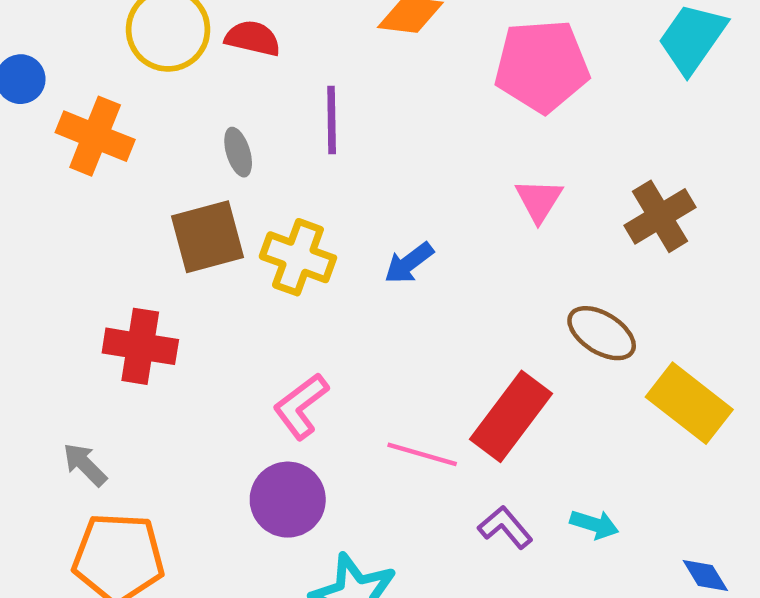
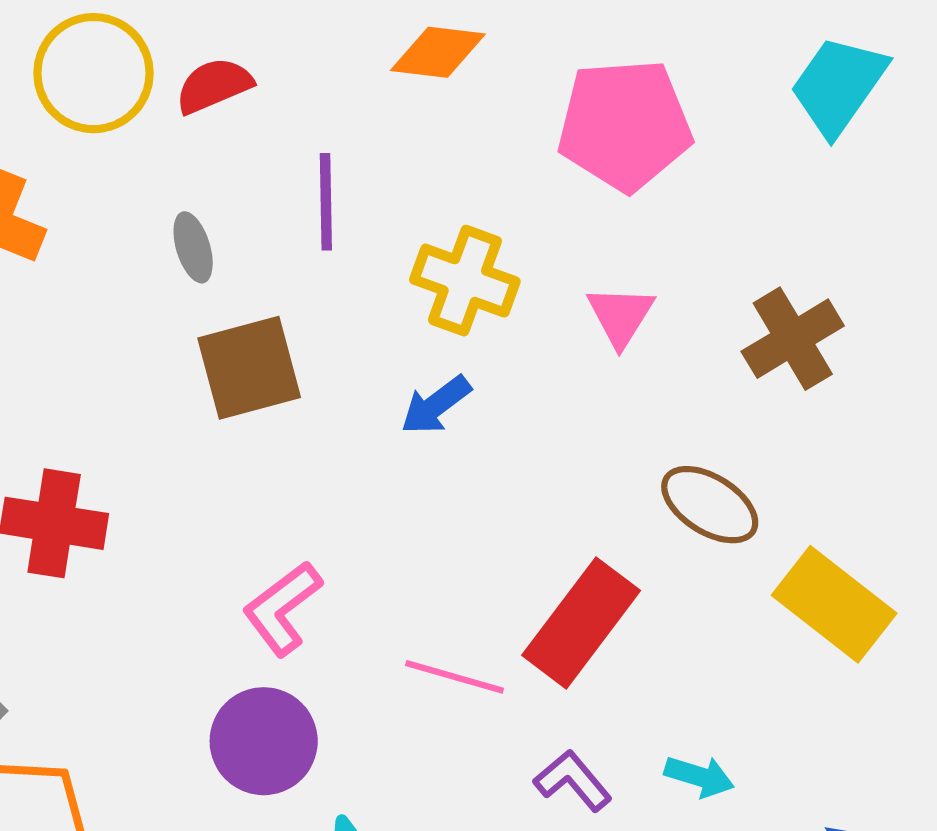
red semicircle: (253, 38) -> (214, 86), turned -36
brown square: (207, 237) -> (249, 368), moved
yellow cross: (298, 257) -> (465, 281), moved

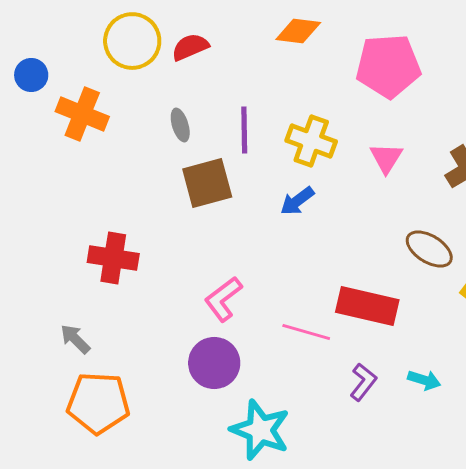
purple line: (326, 202) -> (244, 130), moved
red rectangle: (581, 623) -> (367, 306), turned 66
purple L-shape: (573, 781) -> (363, 382), turned 78

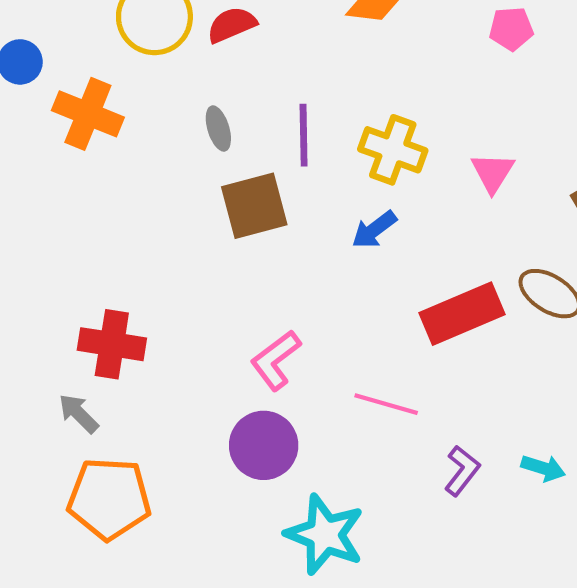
pink pentagon: (388, 66) -> (511, 29), moved, size x0.5
red cross: (113, 258) -> (112, 344), moved
red rectangle: (367, 306) -> (462, 314), moved, turned -36

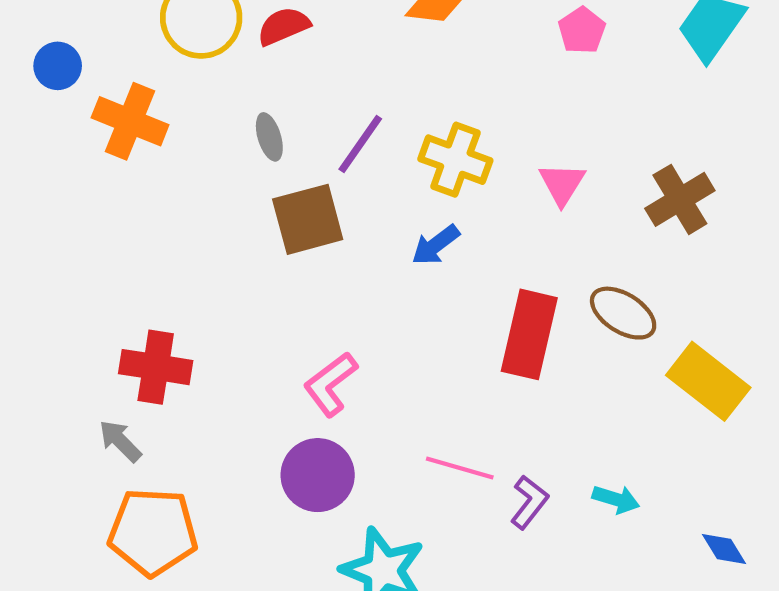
pink pentagon: (511, 29) -> (582, 30), turned -30
purple line: (304, 135) -> (360, 144), turned 36
red rectangle: (462, 314) -> (529, 334), turned -54
pink line: (386, 404) -> (460, 468), moved

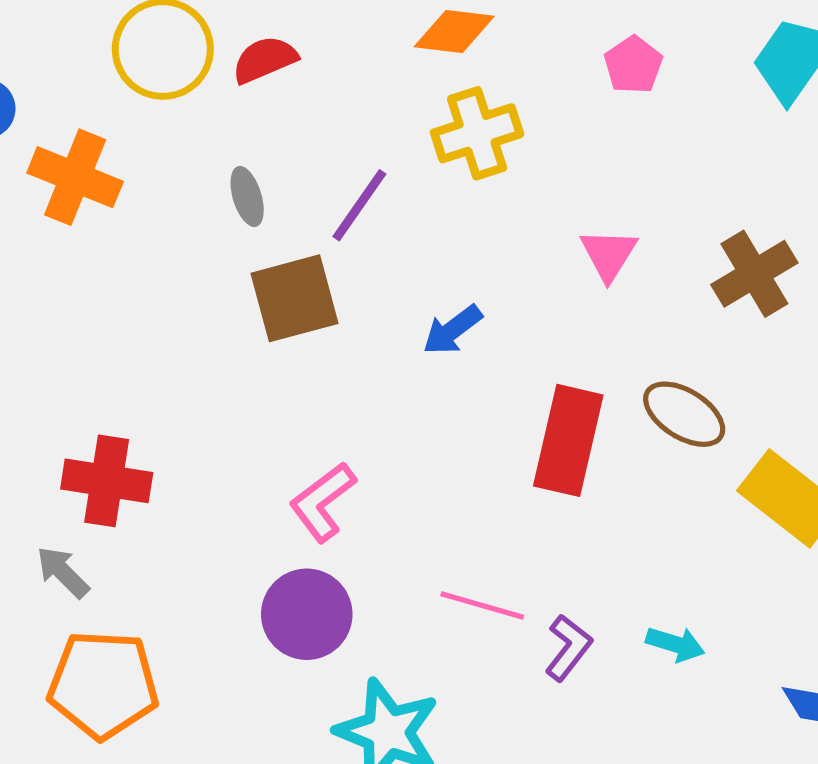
yellow cross: (455, 160) -> (477, 133), moved, turned -38

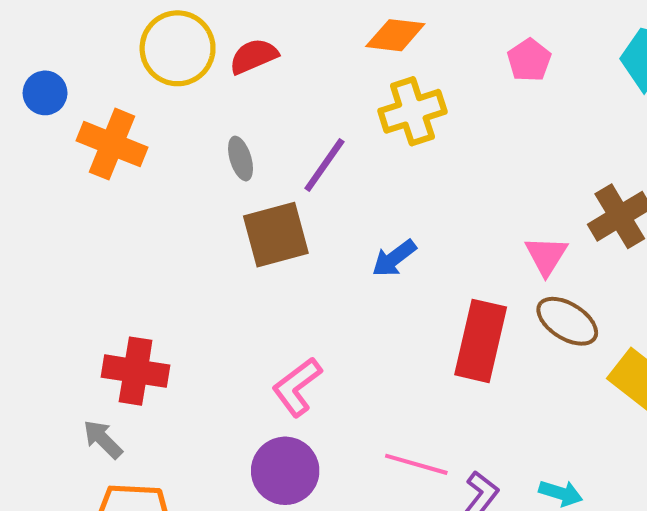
pink triangle: (609, 254) -> (546, 256), moved

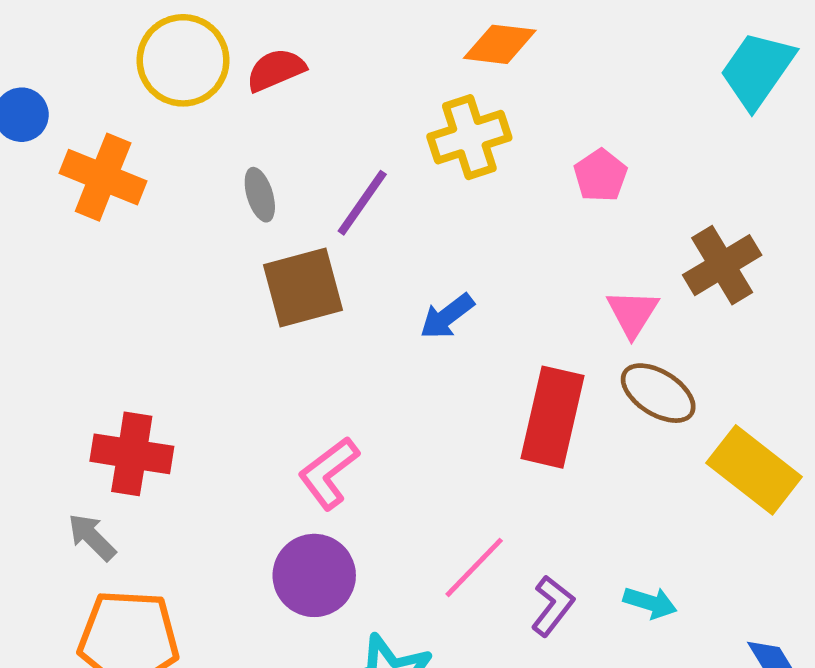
orange diamond: (395, 35) -> (500, 44), moved
pink pentagon: (529, 60) -> (601, 176), moved
pink line: (416, 464) -> (474, 567), turned -62

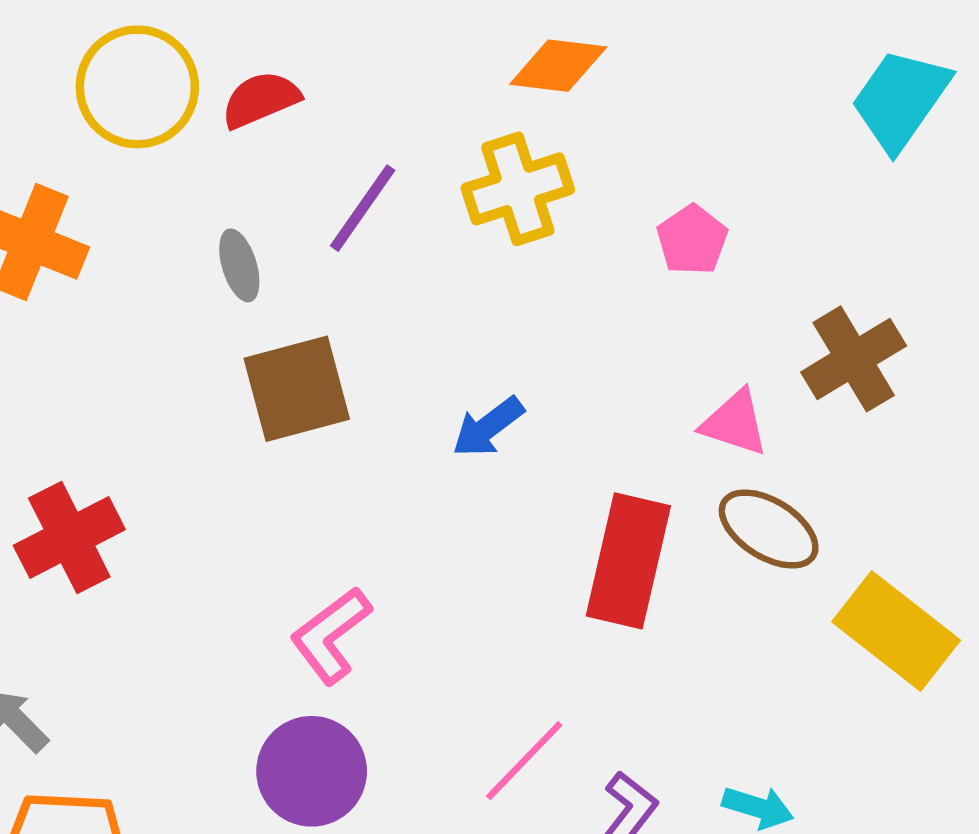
purple line: (362, 203) -> (363, 208), moved
pink triangle: (633, 313) -> (735, 423), turned -44
red cross: (132, 454) -> (69, 537), moved, turned -36

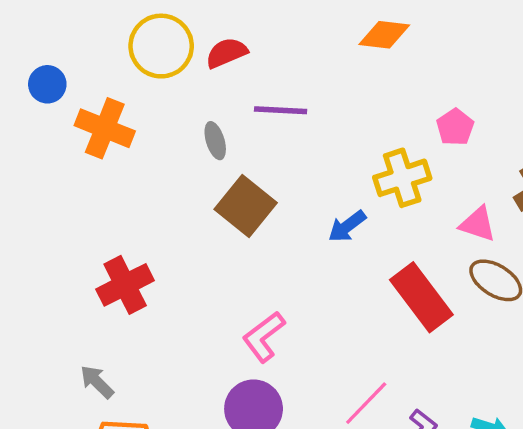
yellow cross: (518, 189) -> (402, 178), moved
purple line: (363, 208) -> (281, 110), turned 58
brown square: (297, 389) -> (246, 206), turned -36
red rectangle: (628, 561) -> (421, 297), turned -50

